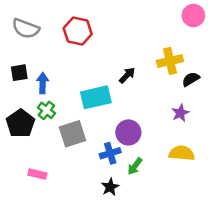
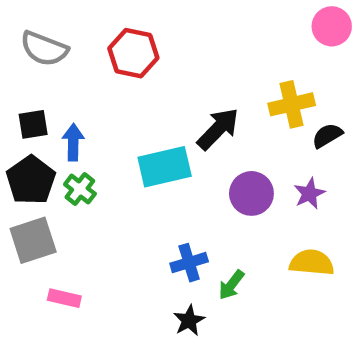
black arrow: (127, 75) -> (218, 129), size x1.5
black pentagon: (20, 123) -> (31, 180), moved
purple circle: (128, 132) -> (251, 193), moved
gray square: (72, 134) -> (33, 240), moved

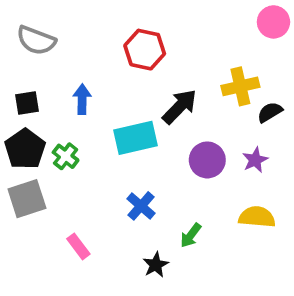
red hexagon: (133, 53) -> (145, 50), moved
blue arrow: (73, 142) -> (82, 99), moved
blue cross: (189, 263) -> (141, 206), moved, turned -32
pink rectangle: (64, 298) -> (78, 246), moved, turned 40

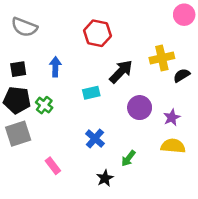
cyan rectangle: (136, 138) -> (91, 93), size x0.6
black pentagon: (25, 149) -> (17, 100), turned -30
purple star: (255, 160) -> (172, 117), moved

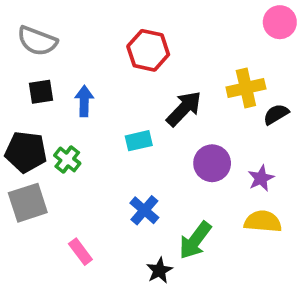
black square: (18, 69) -> (41, 92), moved
green arrow: (128, 158) -> (195, 240), size x1.5

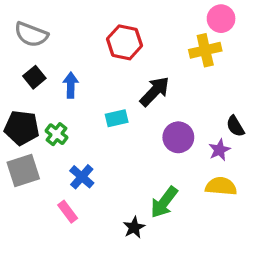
pink circle: (280, 22) -> (221, 19), moved
yellow cross: (246, 88) -> (205, 50), moved
black square: (41, 92) -> (34, 77), turned -30
black semicircle: (276, 114) -> (235, 126), moved, turned -90
blue cross: (144, 210) -> (82, 177), moved

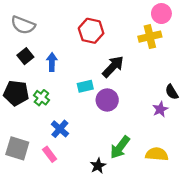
purple circle: (178, 137) -> (107, 100), moved
gray square: (23, 171) -> (17, 148), moved, turned 35
yellow semicircle: (221, 186) -> (157, 154), moved

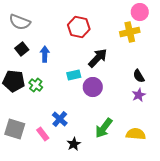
black semicircle: (172, 92) -> (139, 76), moved
blue cross: (60, 129) -> (60, 119), moved
black star: (98, 166) -> (74, 144), moved

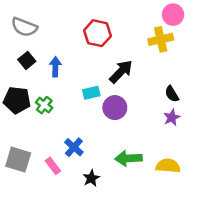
green arrow: (104, 128) -> (128, 158), turned 50

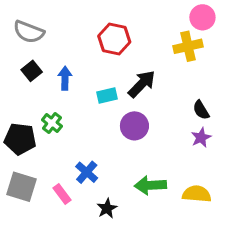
cyan rectangle: (91, 93) -> (107, 96), moved
black pentagon: (17, 100) -> (20, 139), moved

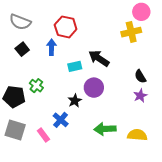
red hexagon: (114, 39) -> (66, 27), moved
blue arrow: (65, 78) -> (51, 47), moved
black arrow: (142, 84) -> (99, 58), turned -100
black star: (107, 208) -> (75, 101), moved

